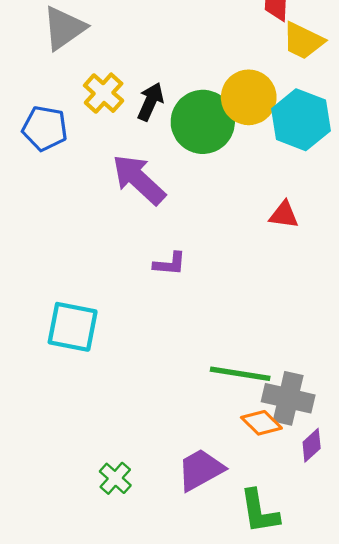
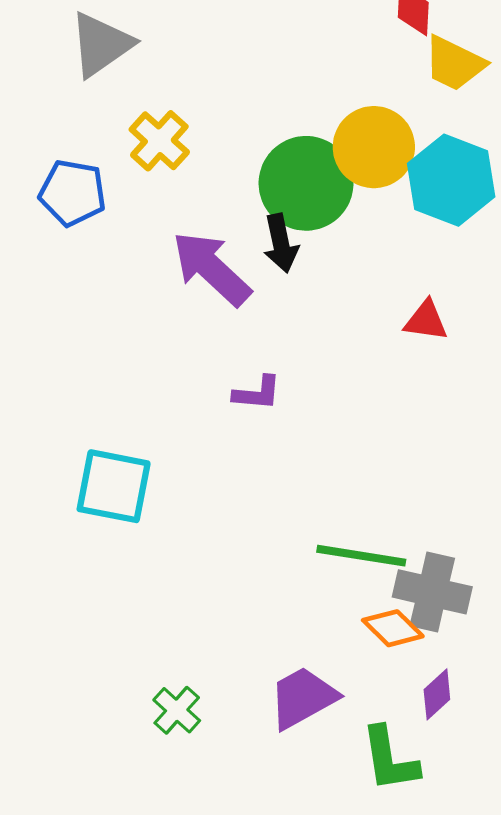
black arrow: (150, 102) -> (281, 243), moved, turned 144
purple diamond: (312, 445) -> (437, 694), moved

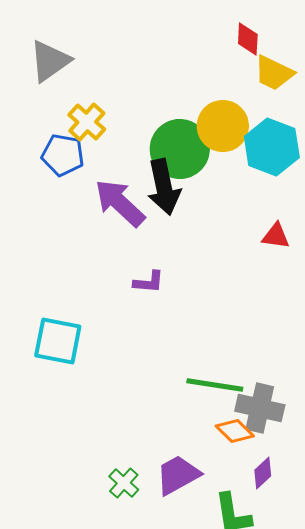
blue pentagon: (73, 193) -> (63, 155), moved
black arrow: (281, 243) -> (164, 187), size x1.5
red triangle: (426, 321) -> (276, 236), moved
green cross: (177, 710) -> (124, 483), moved

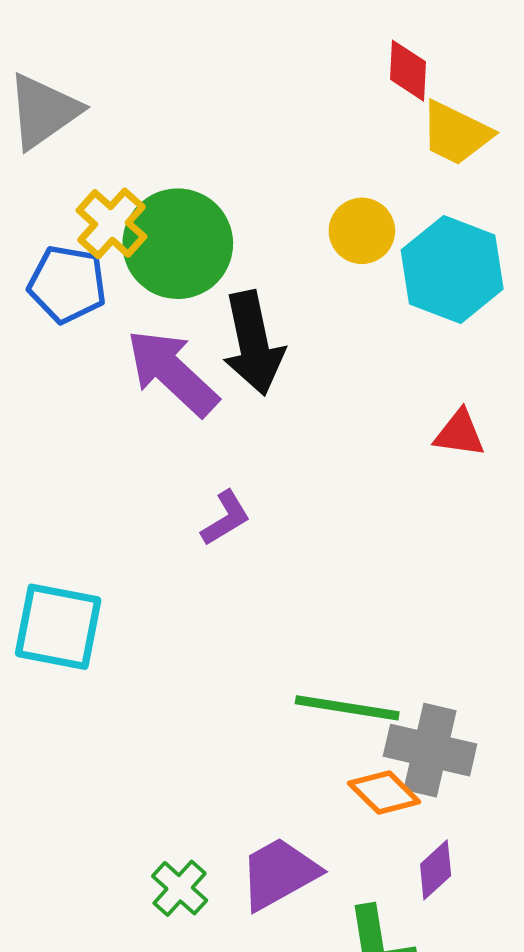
yellow circle: (223, 126) -> (362, 231), size x0.7
green circle: (180, 149) -> (178, 244), moved
purple L-shape: (149, 282) -> (226, 518), turned -36

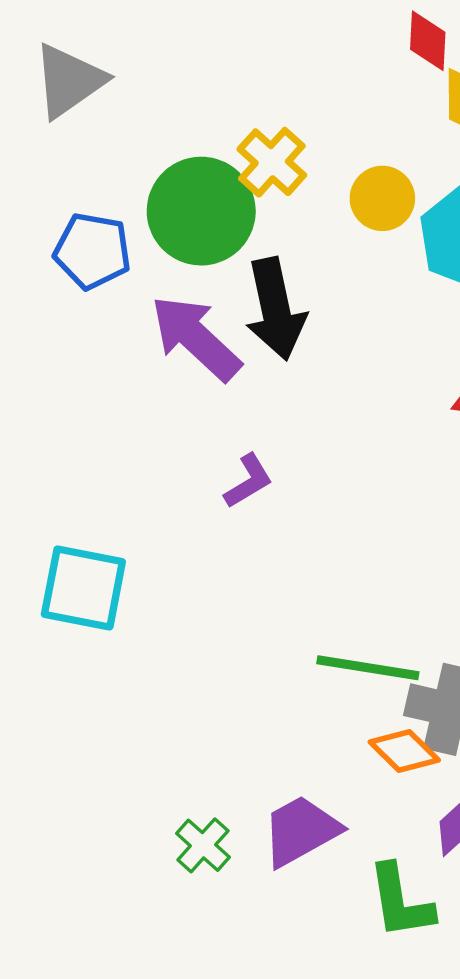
yellow cross: (111, 223) -> (272, 162), moved

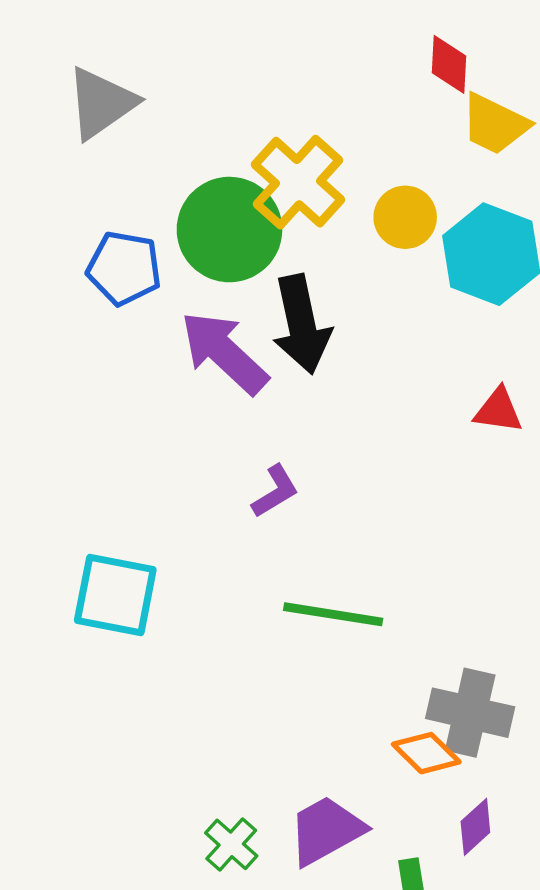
yellow cross: (272, 162) -> (298, 182), size x1.4
green line: (368, 668) -> (333, 614), moved

